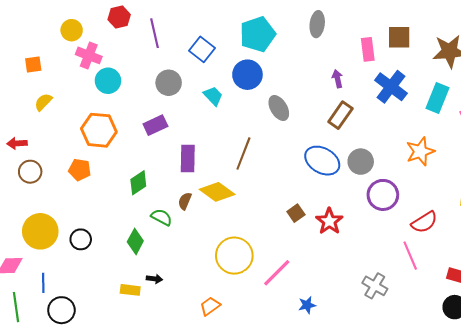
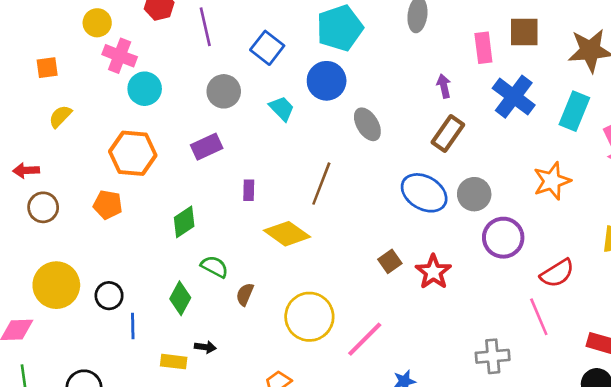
purple rectangle: (188, 159) -> (249, 190), size x0.6
brown semicircle: (185, 201) -> (245, 294), moved
blue line: (43, 283) -> (133, 326), moved
gray cross: (375, 286) -> (493, 356), turned -35

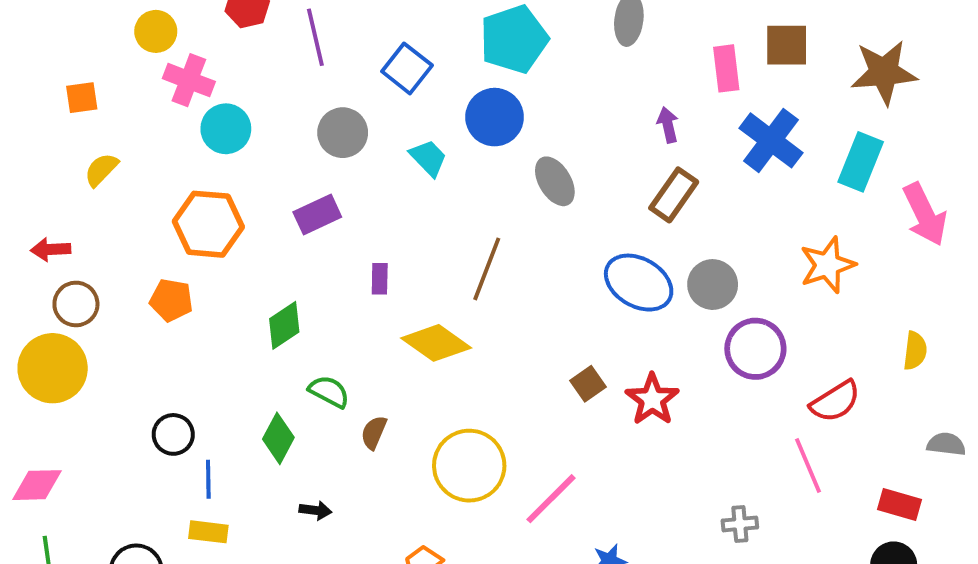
yellow circle: (56, 285) -> (53, 368), moved
gray cross: (493, 356) -> (740, 524), size x0.7
yellow rectangle: (174, 362) -> (208, 532), moved

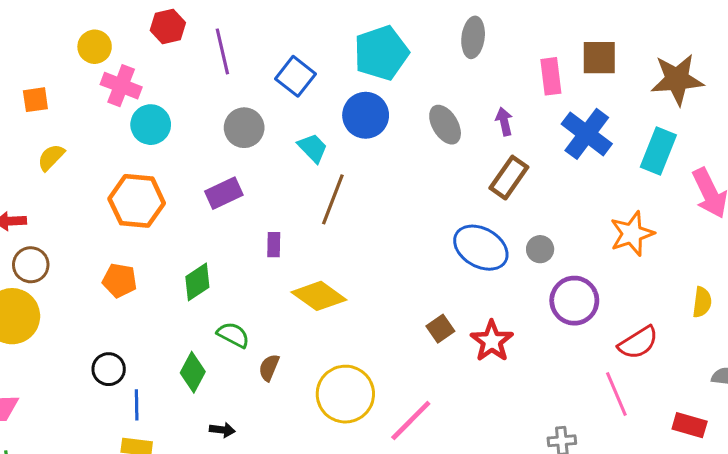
gray ellipse: (555, 181) -> (445, 125), moved
brown line: (487, 269) -> (333, 199), moved
gray circle: (713, 285) -> (540, 249), size x0.7
orange pentagon: (171, 300) -> (120, 280), moved

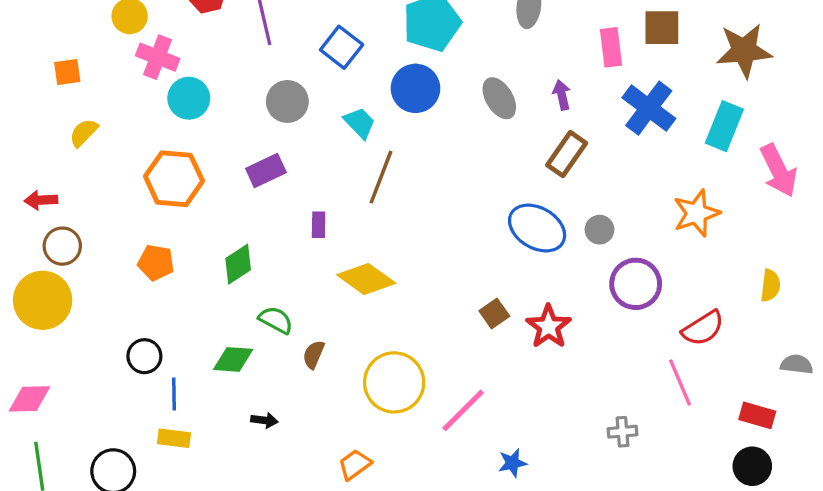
green diamond: (193, 372) -> (233, 359), turned 66

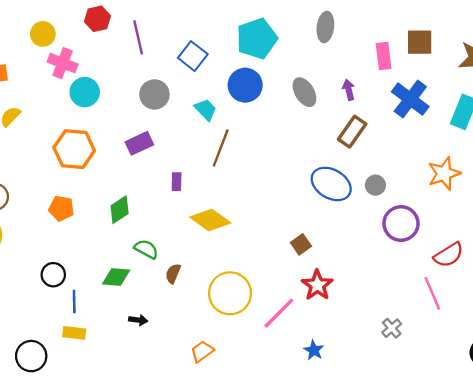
red star: (549, 327) -> (317, 285), moved
gray cross: (622, 432) -> (392, 328), turned -36
blue star: (512, 463) -> (314, 350), turned -30

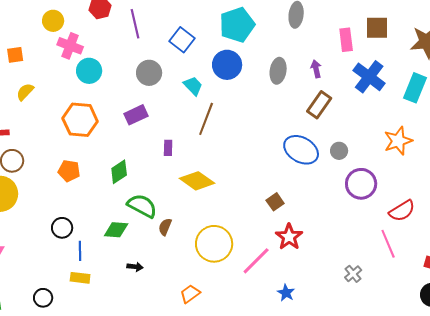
gray ellipse: (304, 92) -> (278, 71), turned 40
green semicircle: (146, 249) -> (142, 206), size x1.4
black circle: (31, 356) -> (43, 298), size x0.7

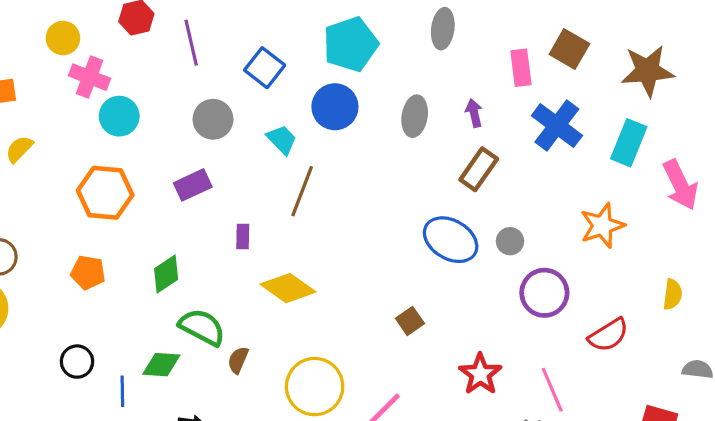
brown square: (377, 28) -> (569, 49), turned 30
red star: (289, 237) -> (480, 374), moved
pink line: (388, 244) -> (552, 390), moved
blue line: (80, 251) -> (122, 391), moved

